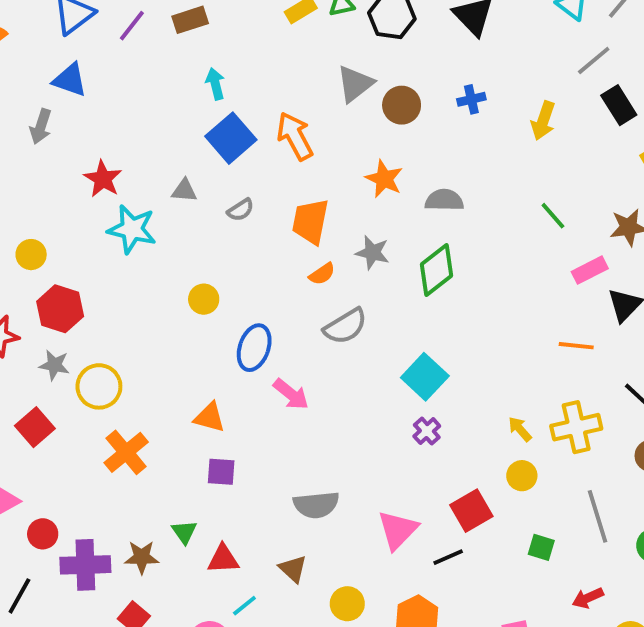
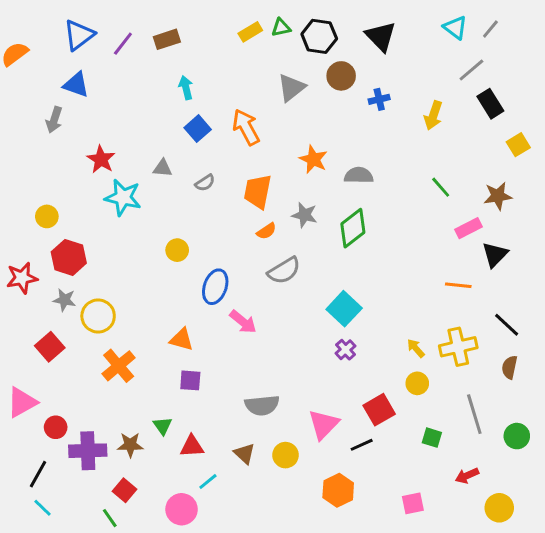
brown circle: (402, 105) -> (341, 76), moved
blue square: (231, 138) -> (198, 129), size x0.7
yellow circle: (347, 604) -> (285, 455), moved

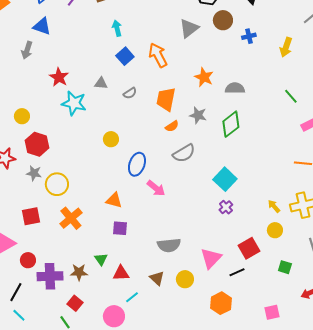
red square: (50, 347) -> (31, 216), moved, turned 30

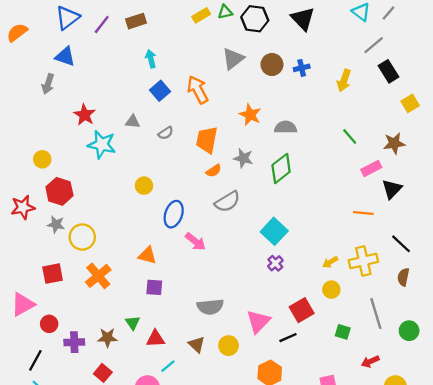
brown circle: (223, 20) -> (272, 64), moved
yellow arrow: (274, 206) -> (330, 262), turned -80
purple cross: (50, 276) -> (74, 342), size x0.7

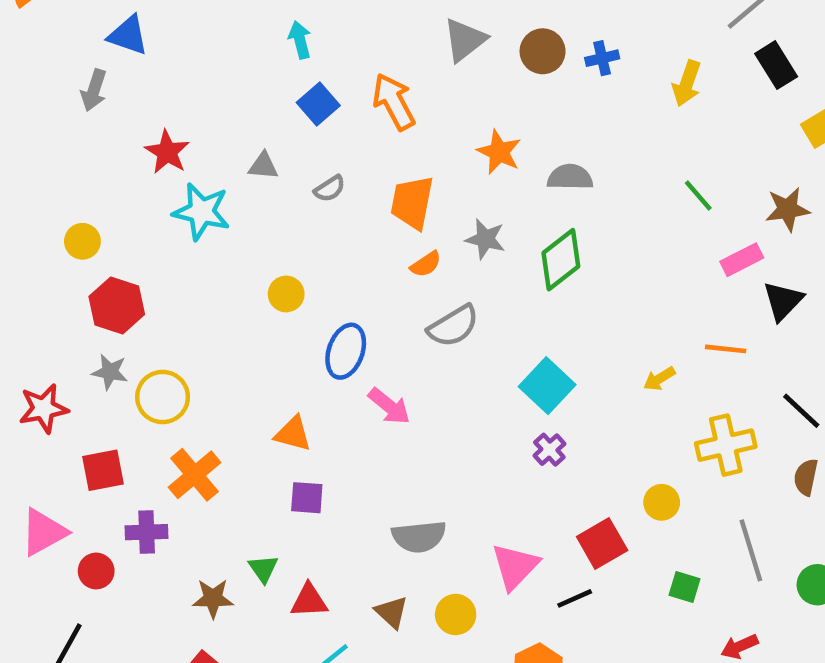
red star: (23, 207) -> (44, 408), moved
yellow arrow: (330, 262) -> (659, 379), moved
purple cross: (74, 342) -> (147, 532), moved

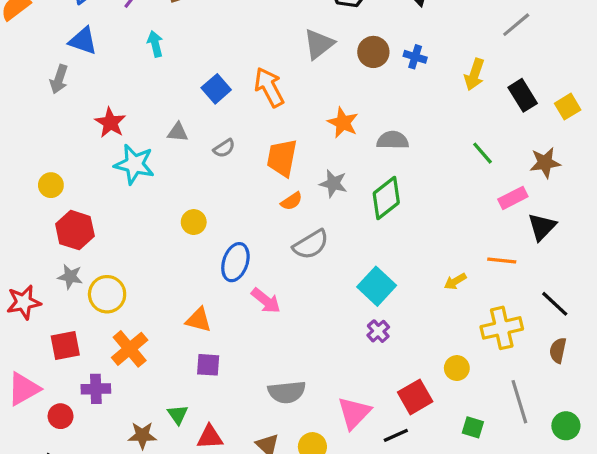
cyan arrow: (300, 40) -> (155, 44), moved
blue cross: (602, 58) -> (415, 57), turned 30
black rectangle: (776, 65) -> (523, 95), moved

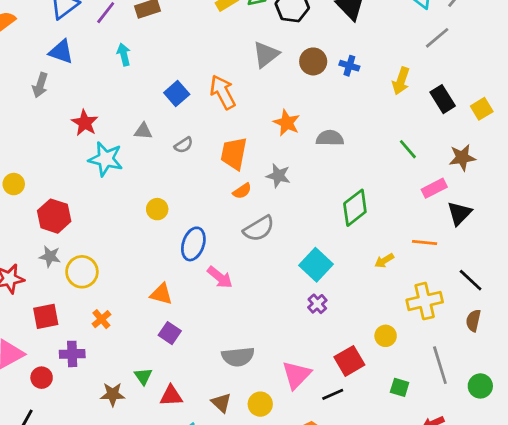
yellow circle: (51, 185) -> (14, 184), moved
green diamond: (386, 198) -> (355, 208), moved
orange cross: (130, 349) -> (101, 319), size x0.6
purple square: (208, 365) -> (170, 333), turned 30

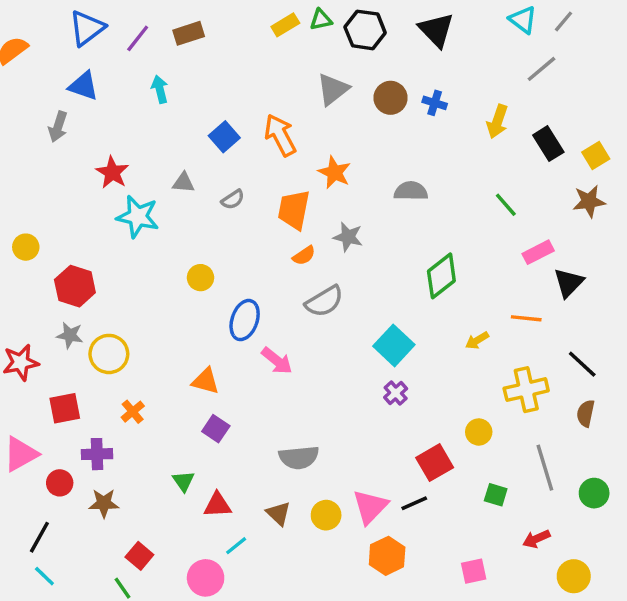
orange star: (287, 123) -> (335, 172), moved
brown star: (462, 158) -> (589, 201), moved
pink triangle: (296, 375) -> (370, 507), moved
brown star: (113, 394) -> (104, 503), moved

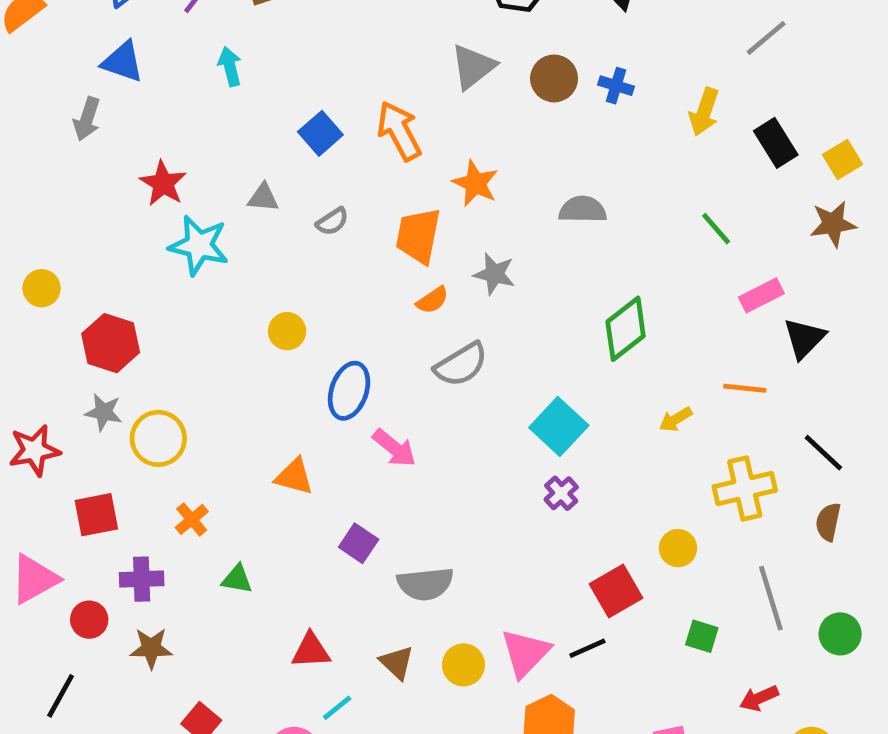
purple square: (216, 429) -> (359, 543), moved
green triangle: (184, 481) -> (237, 579), moved, turned -45

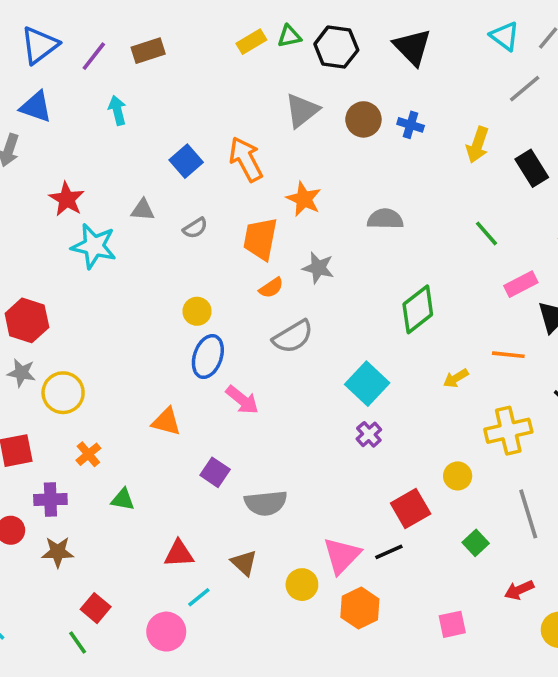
yellow circle: (287, 331) -> (197, 311), moved
green square: (702, 636) -> (476, 543), turned 30
yellow circle: (463, 665) -> (302, 585), moved

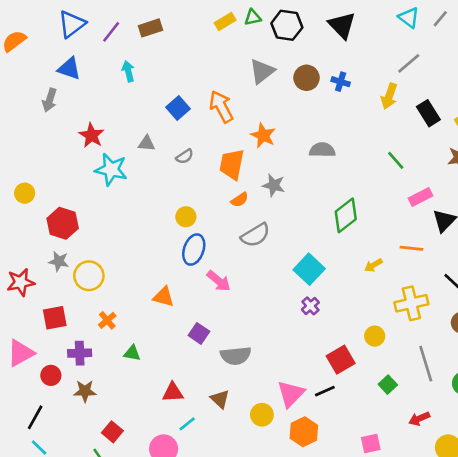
gray line: (525, 89) -> (409, 63), moved

